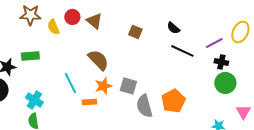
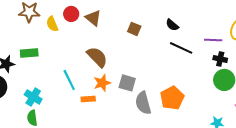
purple line: (214, 43) -> (213, 40), turned 30

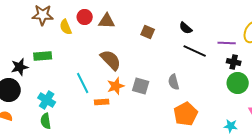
brown triangle: (93, 18) -> (107, 21), turned -36
orange pentagon: (172, 98) -> (186, 114), moved
gray semicircle: (143, 103) -> (174, 82), moved, size x0.7

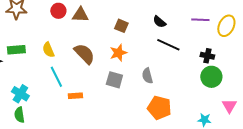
yellow semicircle: (66, 27) -> (48, 50), moved
purple line: (227, 43) -> (200, 20), moved
orange star: (116, 86) -> (118, 53), moved
orange pentagon: (186, 114) -> (159, 108), turned -30

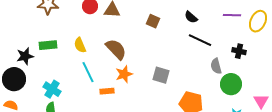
orange star: (118, 53) -> (124, 74), moved
gray semicircle: (147, 76) -> (216, 66), moved
green circle: (211, 77) -> (231, 84), moved
gray square: (114, 80) -> (161, 75), moved

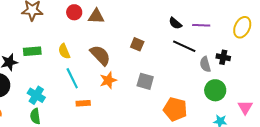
purple line: (232, 15) -> (201, 25), moved
brown square: (153, 21) -> (137, 44), moved
gray semicircle: (216, 66) -> (205, 64), moved
orange rectangle: (107, 91) -> (83, 103), moved

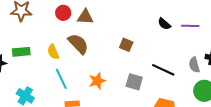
black line: (184, 46) -> (163, 70), moved
brown semicircle: (100, 55) -> (78, 44), moved

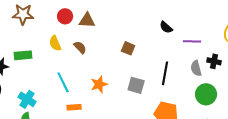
purple line: (190, 26) -> (192, 41), moved
brown semicircle: (78, 44) -> (80, 47), size x0.6
yellow semicircle: (53, 52) -> (55, 43), moved
black line: (163, 70) -> (165, 73), turned 75

